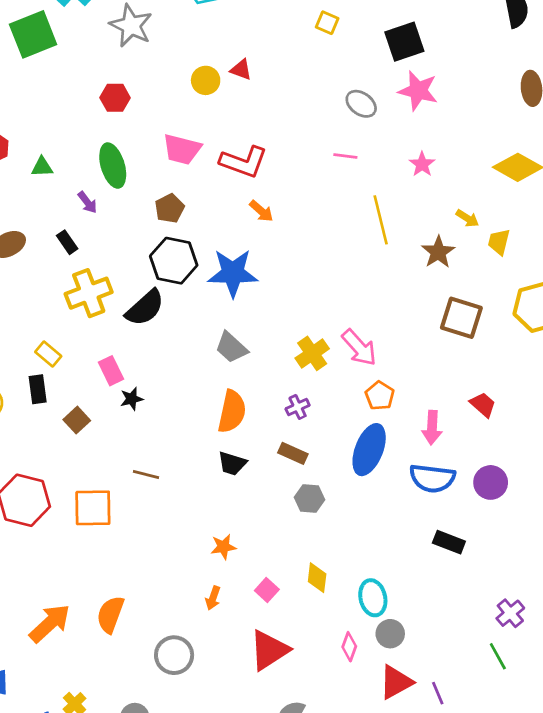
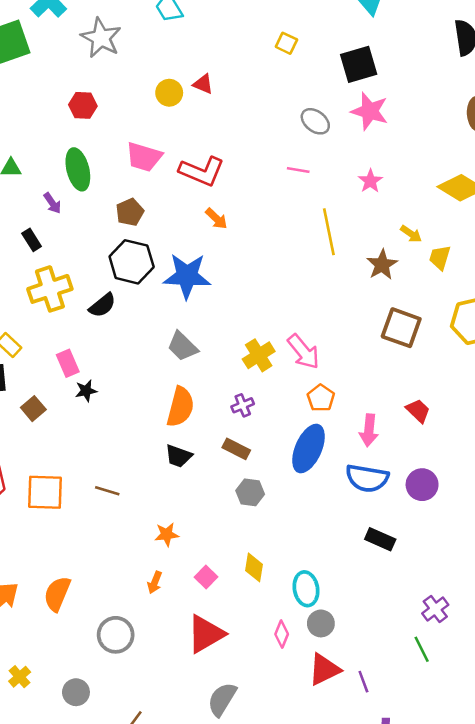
black semicircle: (145, 308) -> (102, 305), size x0.7
brown line: (146, 475) -> (107, 491), moved

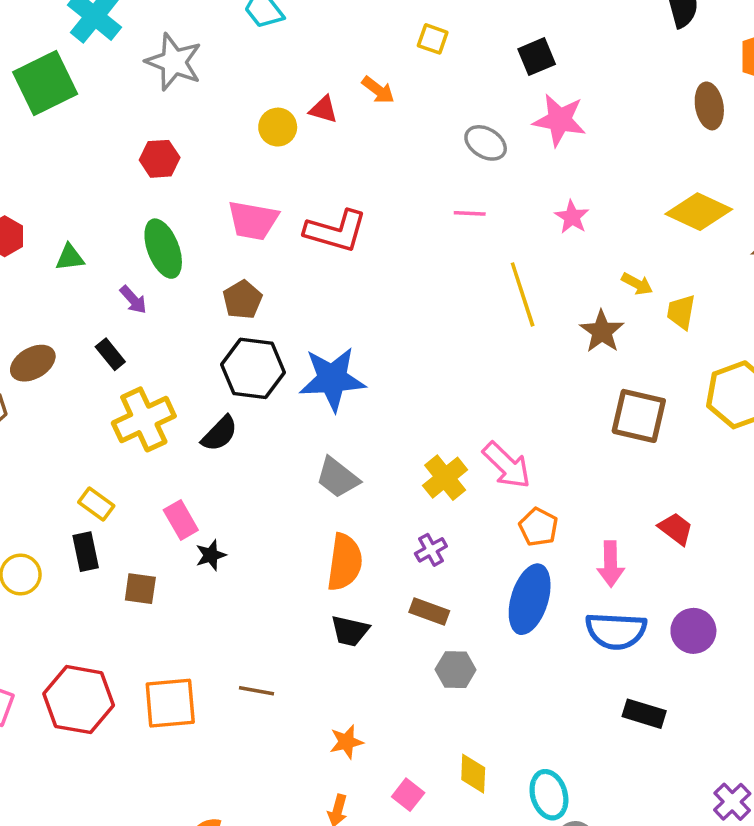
black square: (359, 64) -> (537, 57), size x0.7
orange arrow: (216, 219) -> (378, 90), moved
brown square: (33, 409) -> (140, 589), turned -35

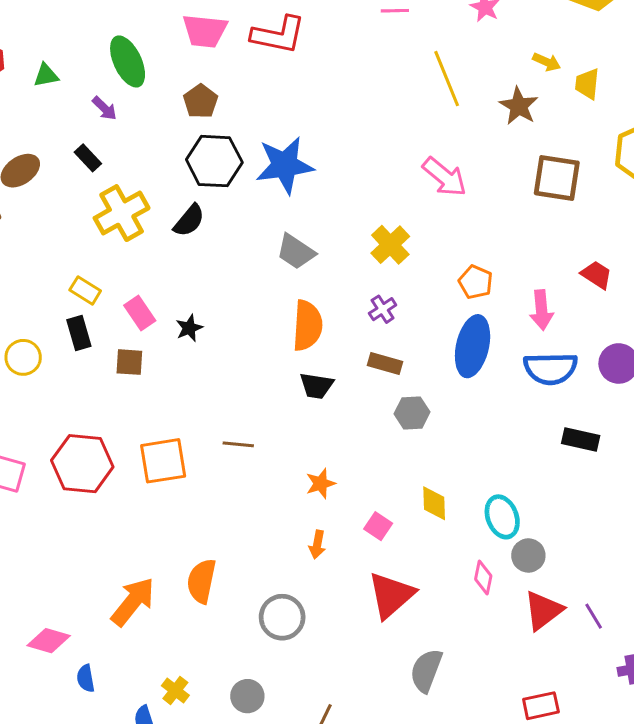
pink arrow: (507, 465) -> (445, 177), moved
pink rectangle: (181, 520) -> (140, 313), moved

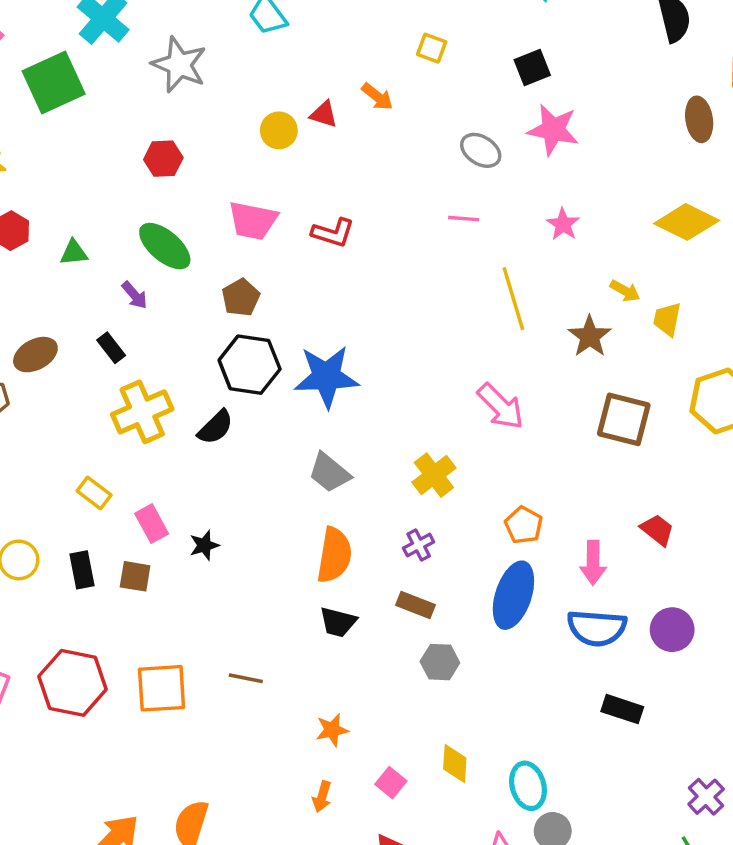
red L-shape: (278, 35) -> (333, 233), size x0.7
green ellipse: (128, 61) -> (165, 246), turned -30
black rectangle: (79, 333) -> (82, 570), moved

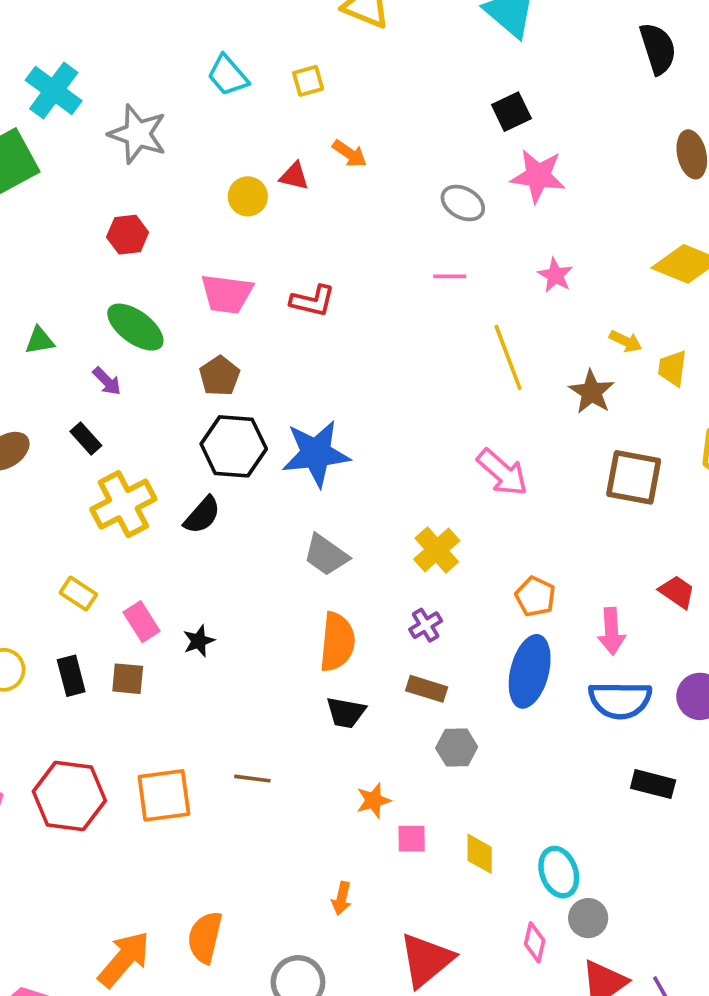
yellow square: (432, 48) -> (308, 81), moved, turned -32
orange star: (332, 730) -> (373, 800), moved
pink square: (391, 783) -> (412, 839), moved, turned -36

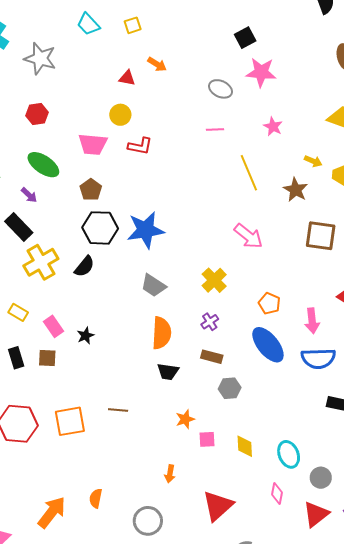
yellow circle: (248, 196) -> (120, 115), moved
black rectangle: (86, 439) -> (19, 227), size x1.6
blue ellipse: (530, 671) -> (268, 345), turned -51
gray circle: (588, 918) -> (321, 478), moved
orange semicircle: (205, 937) -> (96, 498), size x0.7

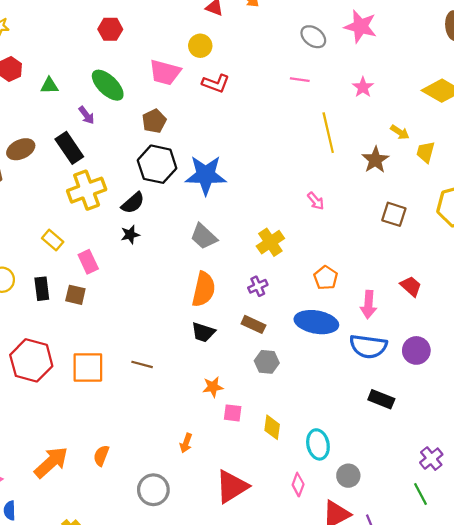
pink arrow: (248, 236) -> (316, 201), size x0.6
brown square: (321, 236) -> (394, 214), size x0.7
black star: (85, 336) -> (130, 235), moved
blue ellipse: (268, 345) -> (316, 322), turned -51

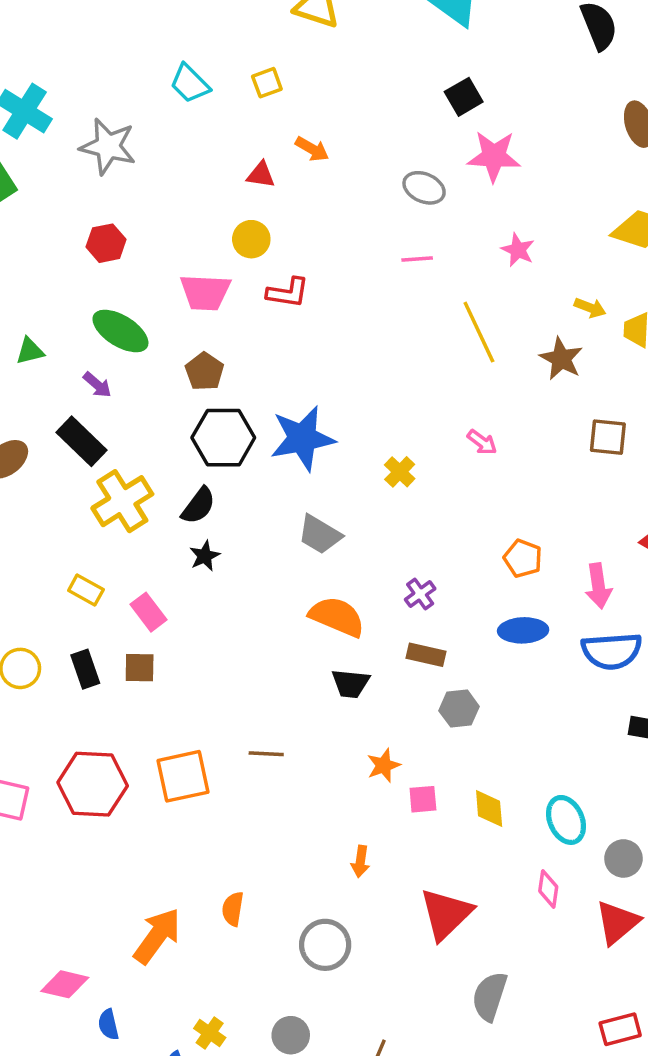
yellow cross: (270, 242) -> (400, 472), moved, size x0.7
orange semicircle: (204, 289) -> (337, 617), turned -68
blue ellipse: (316, 322) -> (523, 630), size x0.7

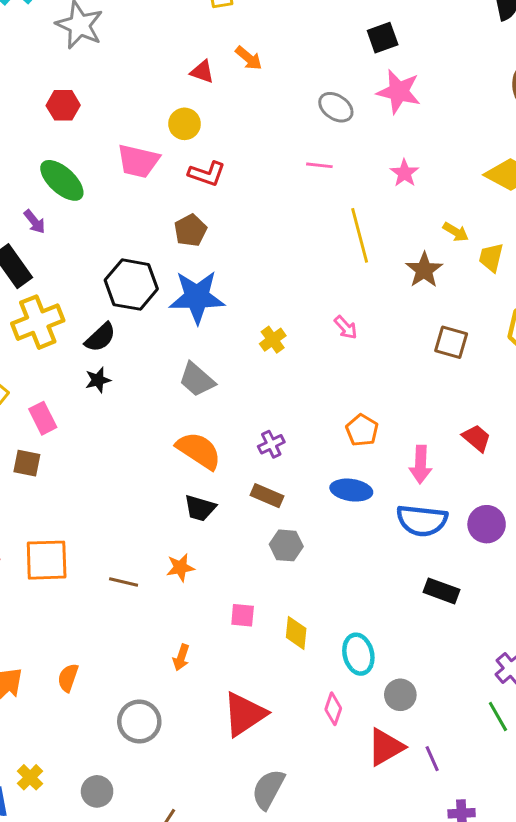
brown pentagon: (205, 371) -> (190, 230), moved
brown line: (266, 754) -> (124, 582), moved
orange star: (384, 765) -> (180, 567), moved

